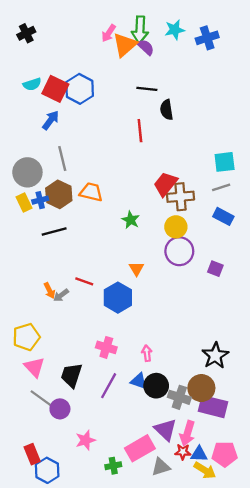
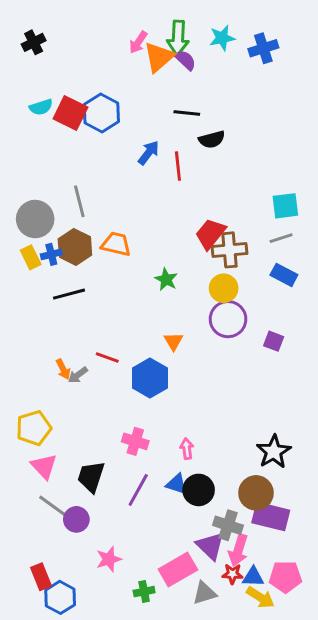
black semicircle: (167, 110) -> (212, 140), turned -96
blue arrow: (51, 120) -> (149, 153), moved
gray cross: (179, 397) -> (228, 525), moved

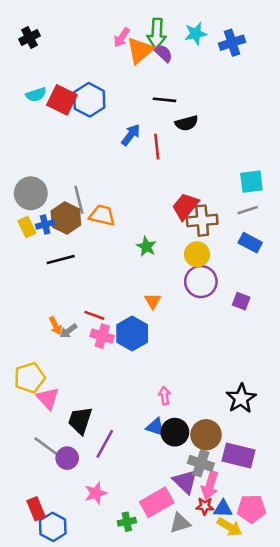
gray line: (79, 201) -> (79, 200), moved
pink cross: (135, 441) -> (102, 336), moved
pink triangle: (44, 466) -> (48, 398), moved
purple line: (138, 490) -> (105, 444), moved
brown circle: (256, 493) -> (206, 435), moved

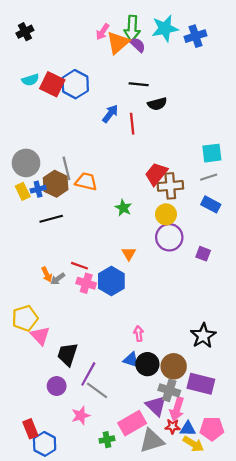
cyan star: (196, 34) -> (165, 28), size x1.4
gray line: (46, 446) -> (97, 390), moved
gray triangle: (180, 523) -> (152, 441), size x1.4

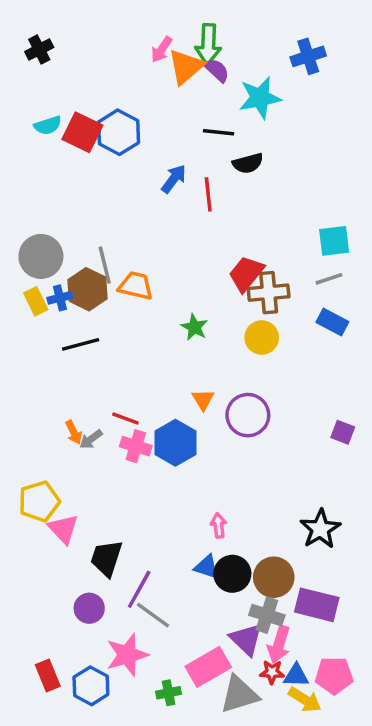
cyan star: (165, 28) -> (260, 98), moved
purple circle: (169, 237) -> (248, 415), moved
purple square: (203, 254) -> (343, 432), moved
pink star: (81, 416) -> (127, 655), size x1.4
blue hexagon: (45, 444) -> (91, 686), moved

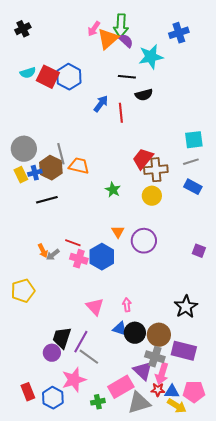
pink triangle: (63, 529) -> (95, 307), moved
black trapezoid: (106, 558) -> (62, 338), moved

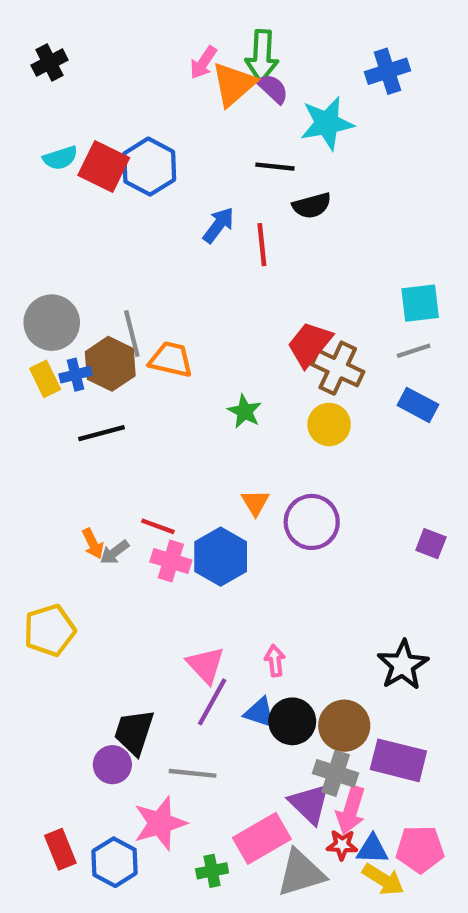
brown cross: (156, 170) -> (338, 368), turned 30
purple line: (81, 342) -> (212, 702), moved
gray line: (89, 357) -> (193, 773), turned -30

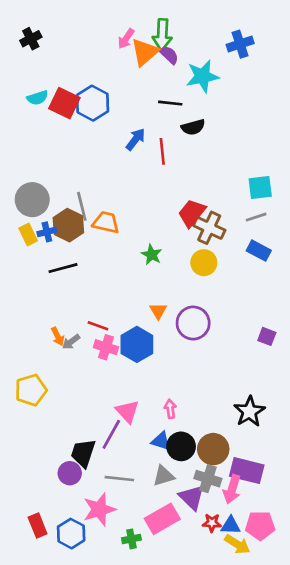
purple line: (212, 702) -> (111, 434), moved
pink arrow: (351, 810) -> (232, 489), moved
gray triangle: (301, 873) -> (164, 476), moved, size x0.7

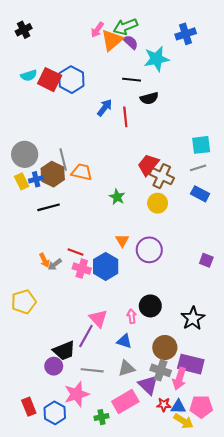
green arrow: (162, 35) -> (125, 27), turned 65
black circle: (181, 446) -> (150, 306), moved
black trapezoid: (83, 453) -> (64, 351), turned -130

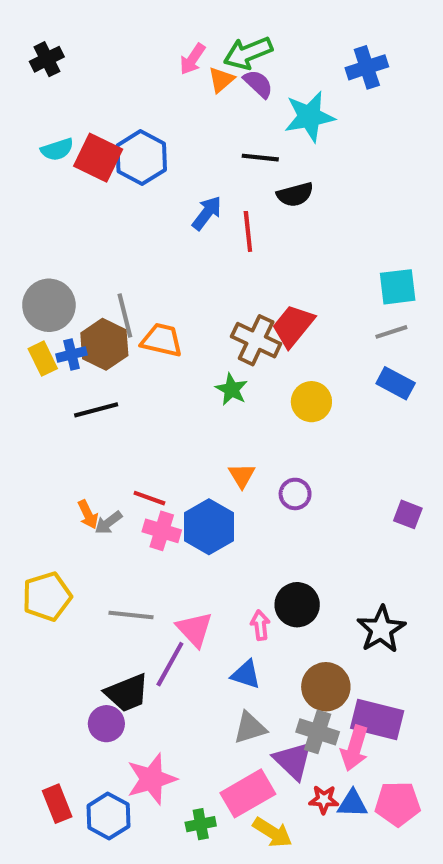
orange triangle: (112, 40) -> (221, 80), size x0.6
brown cross: (162, 176) -> (256, 340), moved
purple circle: (149, 250) -> (295, 494), size x0.6
gray line: (92, 370) -> (131, 615), moved
yellow arrow: (184, 421) -> (273, 832), moved

